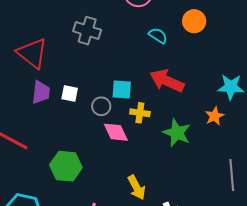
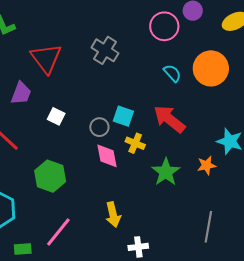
orange circle: (194, 21) -> (211, 68), size x1.5
purple trapezoid: (41, 92) -> (21, 93), moved
white square: (70, 93) -> (56, 116), moved

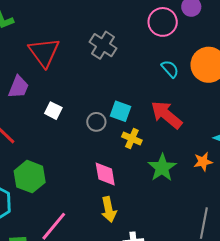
pink diamond: (107, 156) -> (105, 174), moved
green hexagon: (50, 176) -> (30, 177), moved

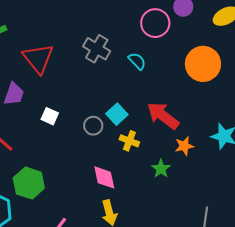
cyan semicircle: (170, 69) -> (137, 61), moved
cyan square: (121, 111) -> (117, 114), turned 30
orange star: (203, 162) -> (184, 146), moved
green star: (162, 168) -> (161, 169), size x0.7

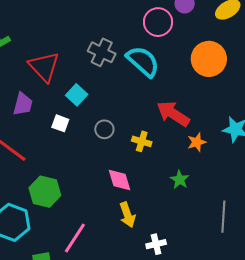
cyan semicircle: (137, 61) -> (143, 61), size x1.8
cyan square: (117, 114) -> (77, 95), moved
green star: (161, 169) -> (180, 180), moved

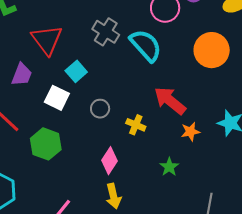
white square: (60, 123) -> (57, 98), size x1.4
pink diamond: (120, 180) -> (110, 161), turned 44
green hexagon: (45, 192) -> (46, 144), moved

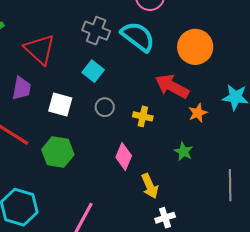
orange circle: (212, 50) -> (195, 47), moved
cyan square: (76, 71) -> (93, 71), moved
yellow arrow: (113, 196) -> (150, 186), moved

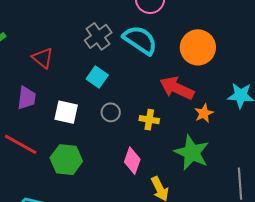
gray cross: (96, 31) -> (98, 36), turned 36
red triangle: (40, 49) -> (43, 58), size x0.7
green star: (184, 152) -> (192, 153), size x1.8

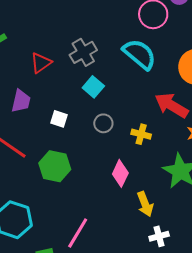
gray cross: (98, 36) -> (83, 52), moved
red triangle: (43, 58) -> (41, 63), turned 40
white square: (66, 112) -> (59, 119), size x0.7

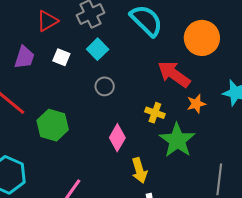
white square: (59, 119) -> (61, 57), moved
yellow cross: (141, 134) -> (155, 113), moved

